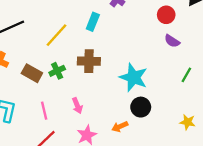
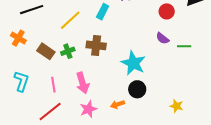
purple semicircle: (172, 41) -> (162, 38), moved
green line: (186, 75) -> (184, 46), moved, turned 56
pink arrow: (77, 106) -> (82, 83), size x1.5

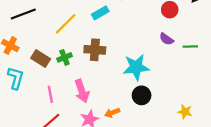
cyan rectangle: (103, 12) -> (100, 13), turned 35
cyan star: (133, 63) -> (136, 67), turned -30
cyan L-shape: (21, 81) -> (16, 78), moved
orange arrow: (118, 104) -> (112, 113), moved

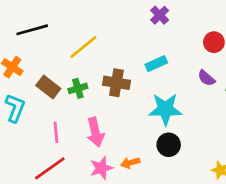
cyan rectangle: (100, 13) -> (156, 64), moved

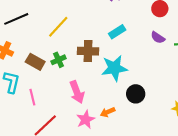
cyan star: (165, 109) -> (114, 68), moved
pink line: (56, 132) -> (32, 97), moved

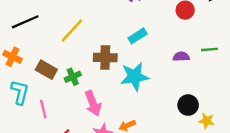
purple semicircle: (158, 38) -> (181, 57), moved, turned 144
green cross: (59, 60) -> (73, 77), moved
black circle: (136, 94) -> (188, 105), moved

